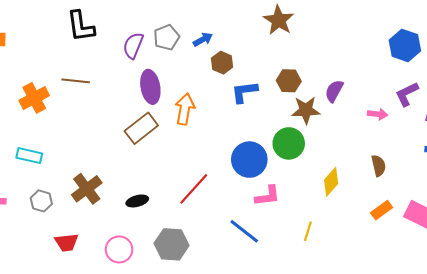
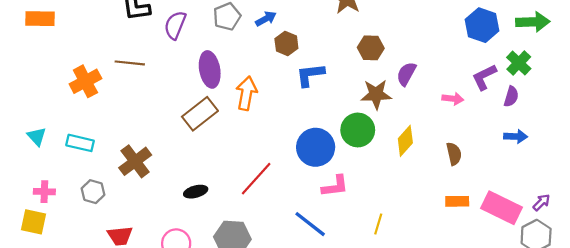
purple semicircle: (133, 45) -> (175, 25), moved
brown hexagon: (289, 81) -> (371, 48), moved
yellow diamond: (331, 182) -> (405, 141), moved
brown cross: (87, 189) -> (135, 161), moved
orange rectangle: (382, 210) -> (457, 201), turned 35

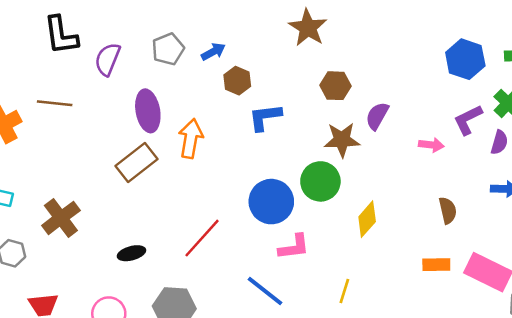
yellow diamond: (405, 141) -> (367, 219), moved
brown semicircle: (454, 154) -> (448, 210), moved

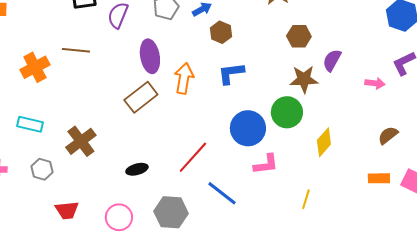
blue L-shape: (265, 117) -> (231, 73), moved
brown semicircle: (448, 210) -> (388, 135), turned -115
blue line: (265, 291) -> (222, 193), moved

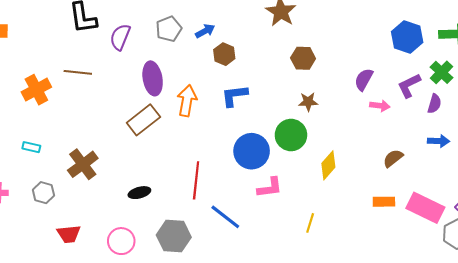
purple semicircle: (332, 60) -> (364, 79), moved
brown star: (304, 79) -> (308, 102), size x0.7
cyan rectangle: (30, 124) -> (31, 147), size x0.7
red line: (193, 157) -> (196, 180), turned -36

